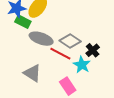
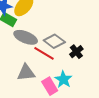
cyan star: (82, 65) -> (63, 79), moved
gray triangle: (32, 73) -> (26, 73), moved, turned -42

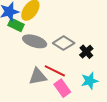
red line: (44, 53) -> (55, 71), moved
cyan star: (63, 79) -> (90, 81), moved, turned 30

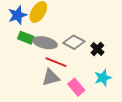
green rectangle: (16, 25) -> (26, 38), moved
red line: (55, 71) -> (56, 62), moved

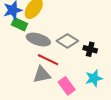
green rectangle: (26, 38) -> (20, 24), moved
black cross: (97, 49) -> (90, 49), turned -32

